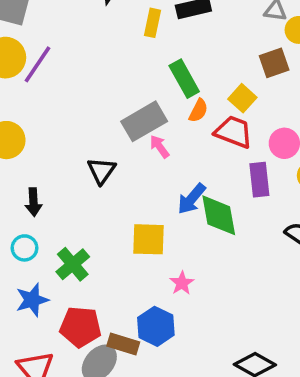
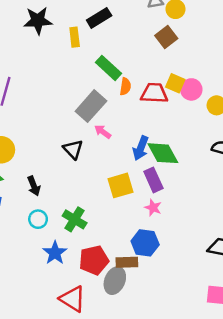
yellow square: (242, 98) -> (175, 83), moved
pink arrow: (159, 147) -> (103, 132), moved
purple rectangle: (259, 180) -> (153, 180), moved

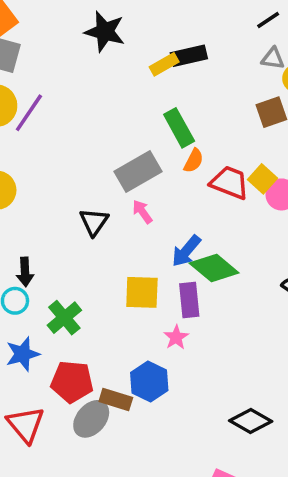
yellow rectangle: (75, 37) -> (164, 64), moved, turned 48
green diamond: (163, 153) -> (214, 268), turned -40
black arrow: (34, 186) -> (25, 272), moved

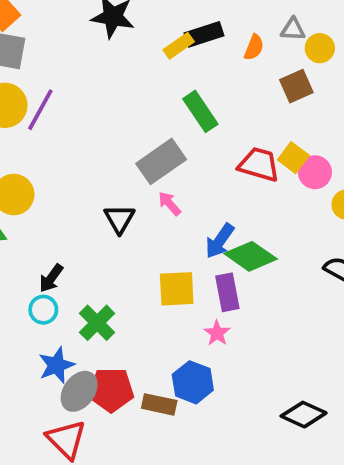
orange semicircle: (194, 161) -> (254, 47), moved
black arrow: (25, 272) -> (51, 278), turned 44
gray ellipse: (91, 419) -> (79, 391), moved

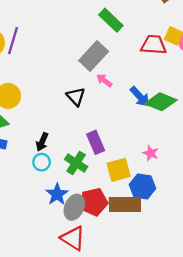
blue arrow: (220, 241) -> (140, 97), turned -65
yellow square: (177, 289) -> (119, 170), moved
purple rectangle: (227, 292) -> (96, 142), moved
brown rectangle: (159, 404) -> (125, 204), size x1.5

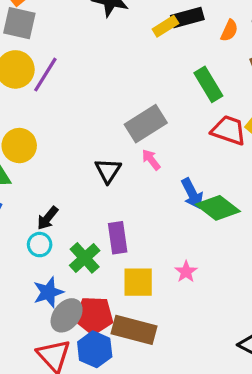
green rectangle: (111, 20) -> (208, 84), moved
blue hexagon: (142, 186) -> (95, 349), moved

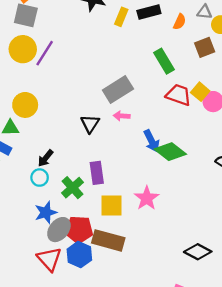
yellow rectangle: (165, 26) -> (121, 17), moved, turned -36
pink arrow: (151, 160) -> (122, 116), turned -49
pink star: (186, 272) -> (147, 198), size x1.5

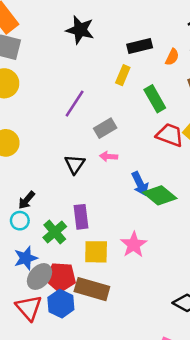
yellow rectangle: (121, 17) -> (123, 75), moved
purple line: (45, 53) -> (75, 104), moved
gray rectangle: (118, 90) -> (105, 128), size x0.7

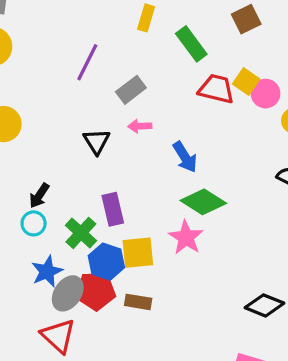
green diamond: (160, 195) -> (203, 202), moved
brown rectangle: (92, 289) -> (138, 302), size x0.6
blue hexagon: (61, 304) -> (106, 262), moved

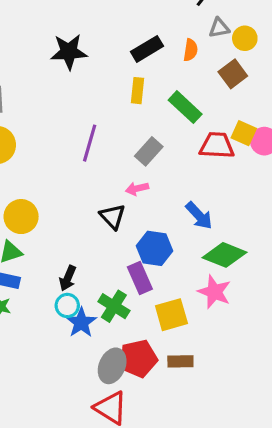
gray rectangle: (131, 90) -> (149, 151), moved
pink arrow: (140, 126) -> (137, 189), moved
blue hexagon: (106, 262) -> (155, 248), moved
blue star: (47, 271) -> (81, 323), moved

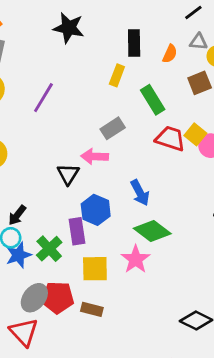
black rectangle: (147, 49) -> (134, 43), turned -75
purple line: (90, 143) -> (43, 98), moved
pink arrow: (137, 189) -> (95, 156), size x1.4

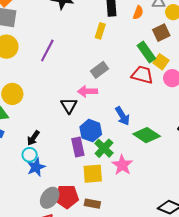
green rectangle: (153, 100) -> (146, 52), moved
yellow square: (195, 134) -> (161, 62), moved
green diamond: (152, 231) -> (147, 135), moved
green cross: (49, 249) -> (104, 148), moved

